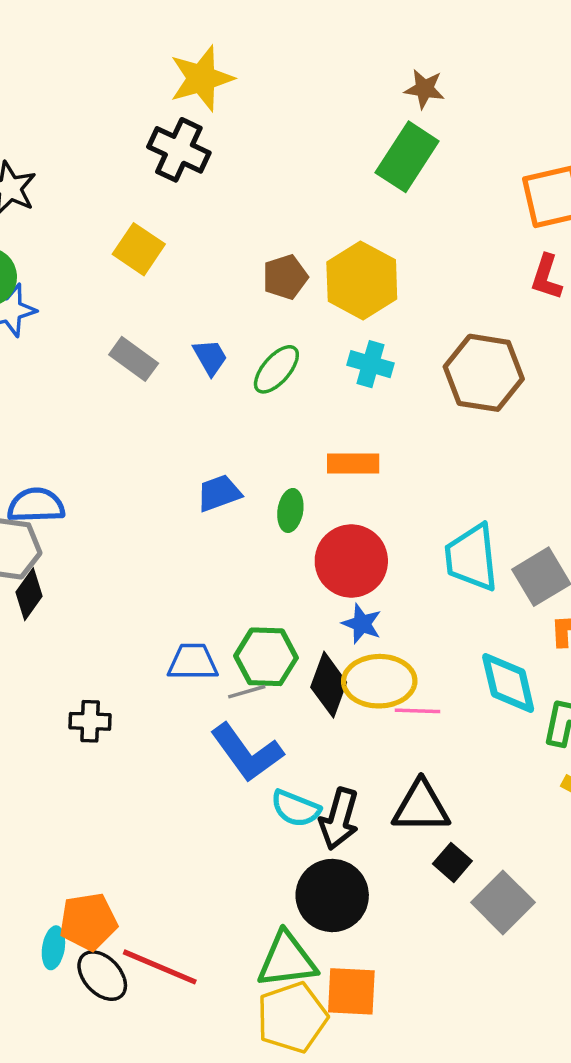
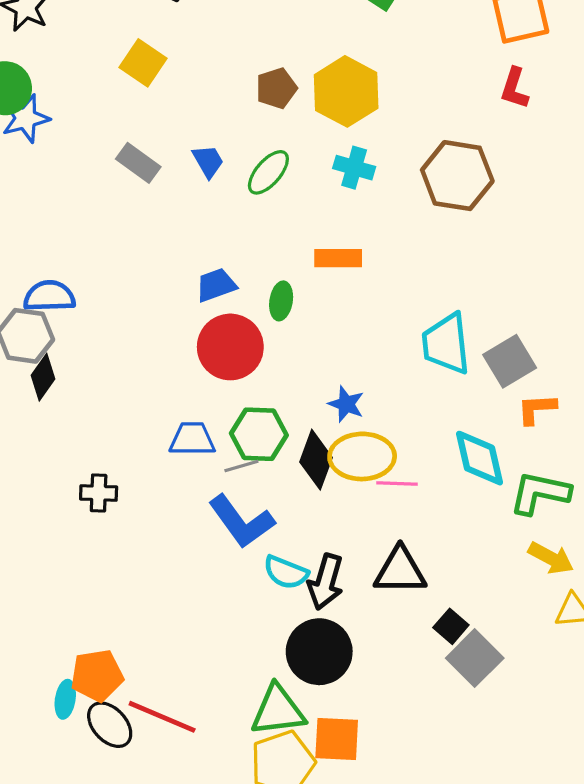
red circle: (351, 561) -> (230, 347), moved
black square: (452, 862) -> (451, 626), moved

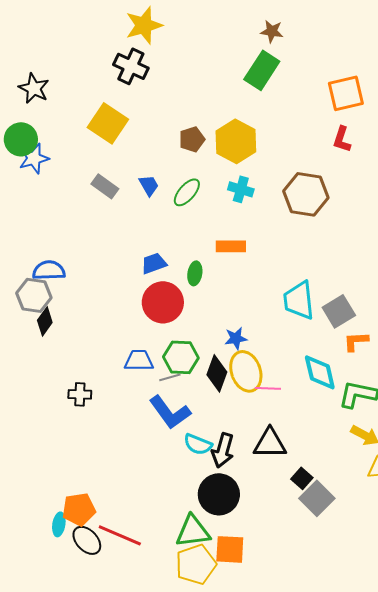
yellow square: (143, 63) -> (108, 123), size x1.4
blue star: (346, 404) -> (236, 338), turned -30
yellow ellipse: (362, 456) -> (246, 371), turned 72

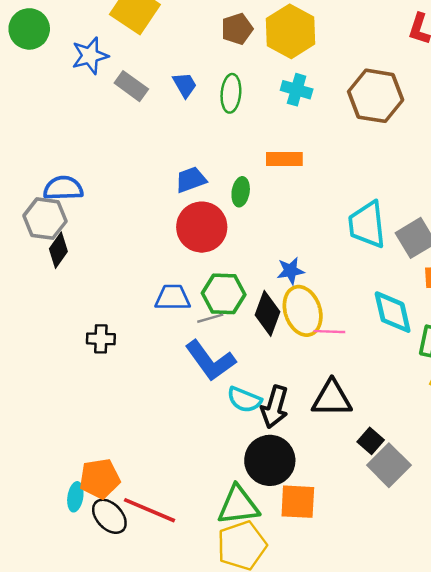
blue star: (34, 158) -> (90, 56), moved
green ellipse: (187, 192) -> (231, 93), turned -36
orange square: (230, 549) -> (298, 502), moved

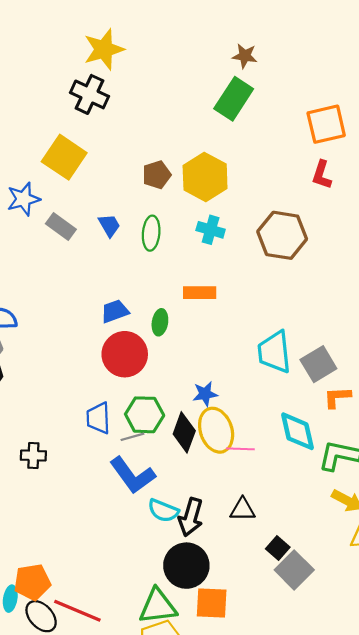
blue trapezoid: (173, 298) -> (98, 418), turned -92
black triangle: (332, 398) -> (243, 509), size x0.7

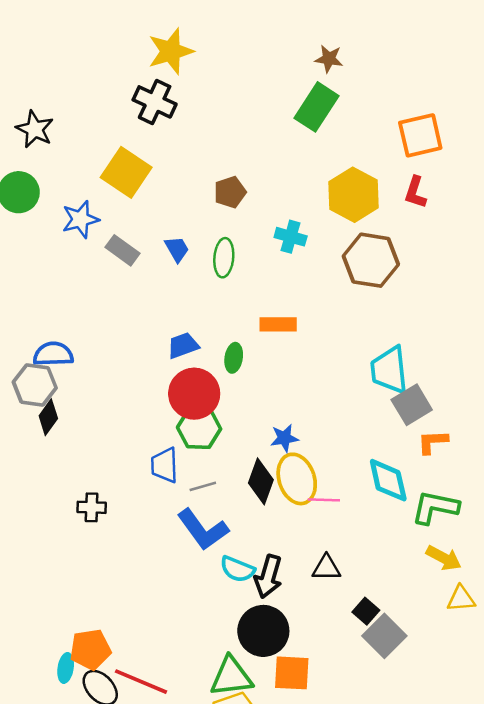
yellow hexagon: (205, 177) -> (354, 195), moved
cyan cross: (211, 230) -> (291, 237), moved
cyan trapezoid: (274, 352) -> (389, 370), moved
green hexagon: (145, 415) -> (199, 428), moved

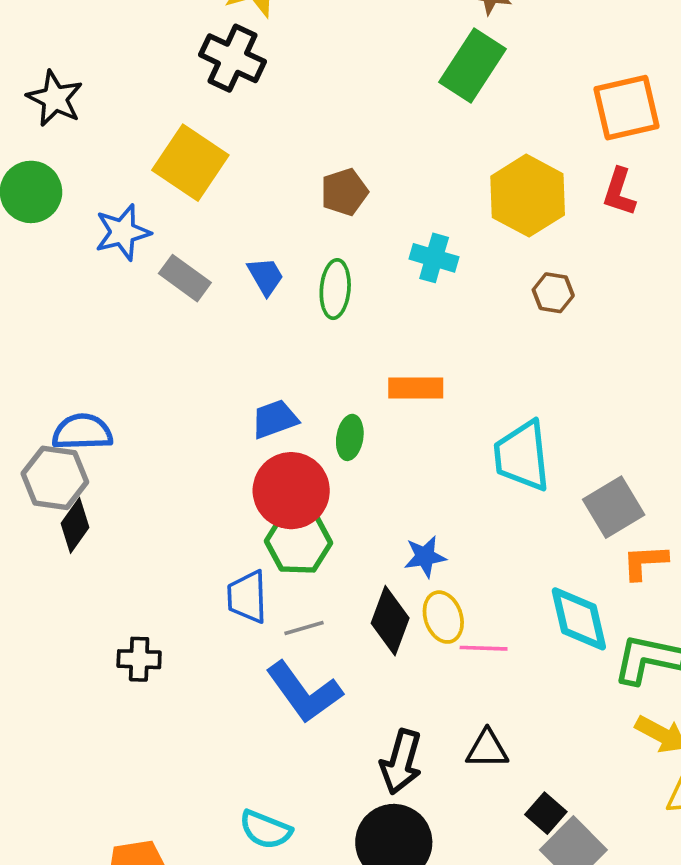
brown hexagon: (371, 260) -> (553, 293), size x0.5
cyan trapezoid: (389, 370) -> (522, 456), moved
yellow ellipse: (297, 479) -> (443, 617), size x0.7
cyan semicircle: (237, 569) -> (266, 830), moved

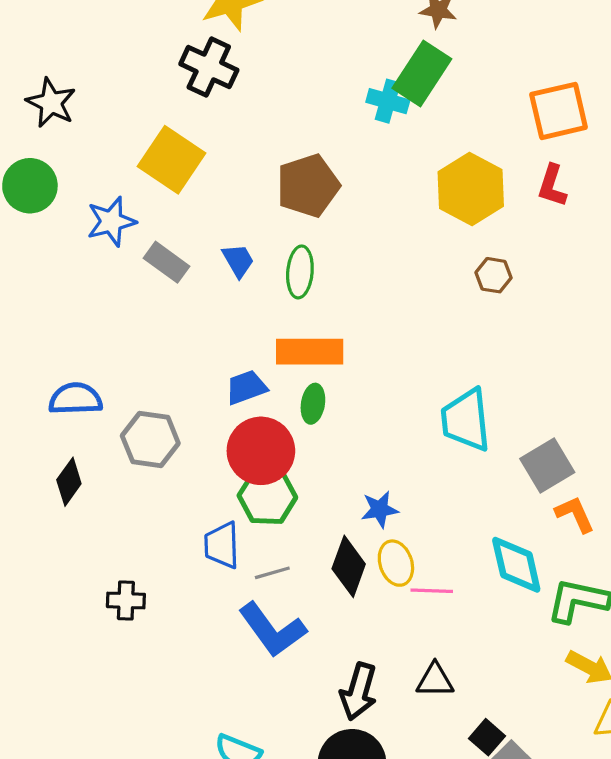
brown pentagon: (344, 192) -> (308, 186), size x1.5
cyan cross: (434, 258) -> (388, 101), moved
orange rectangle: (416, 388) -> (310, 352), moved, size x1.4
gray hexagon: (55, 478) -> (150, 439), moved
orange L-shape: (645, 562) -> (575, 514), turned 69

